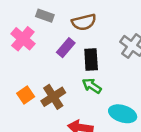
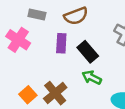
purple rectangle: (66, 48) -> (61, 43), turned -30
black rectangle: (91, 59) -> (88, 52), turned -30

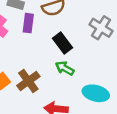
purple rectangle: (61, 43) -> (28, 23), moved

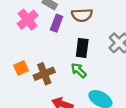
black rectangle: (63, 43) -> (82, 48), turned 30

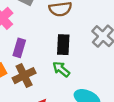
purple rectangle: (57, 23) -> (19, 48), moved

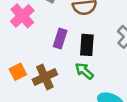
purple rectangle: (19, 48) -> (60, 38), moved

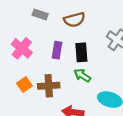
pink cross: (22, 16) -> (22, 48), moved
brown cross: (45, 77) -> (49, 86), turned 30

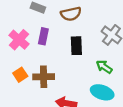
purple rectangle: (57, 50) -> (43, 36), moved
green arrow: (82, 75) -> (104, 67), moved

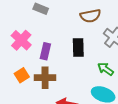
brown semicircle: (71, 14) -> (90, 16), moved
purple rectangle: (43, 36) -> (45, 51), moved

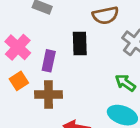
black rectangle: (78, 47) -> (80, 44), moved
orange square: (22, 75) -> (19, 81), moved

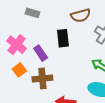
purple rectangle: (49, 61) -> (41, 53), turned -42

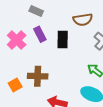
purple rectangle: (41, 53) -> (40, 34), moved
orange square: (19, 70) -> (15, 85), moved

